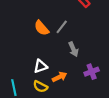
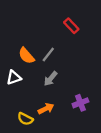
gray arrow: (73, 49) -> (51, 79), moved, turned 64
white triangle: (40, 66) -> (14, 78), moved

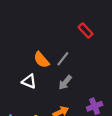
white triangle: (14, 78) -> (29, 81), turned 42

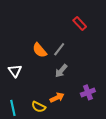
white triangle: (29, 81) -> (15, 71), moved, turned 32

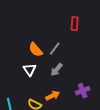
red rectangle: (80, 24) -> (75, 24), turned 48
white triangle: (15, 71) -> (30, 70), moved

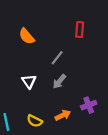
orange semicircle: (36, 50) -> (27, 36), moved
orange arrow: (53, 96) -> (63, 115), moved

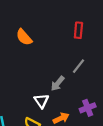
gray line: (57, 58) -> (78, 66), moved
white triangle: (29, 81) -> (41, 101), moved

